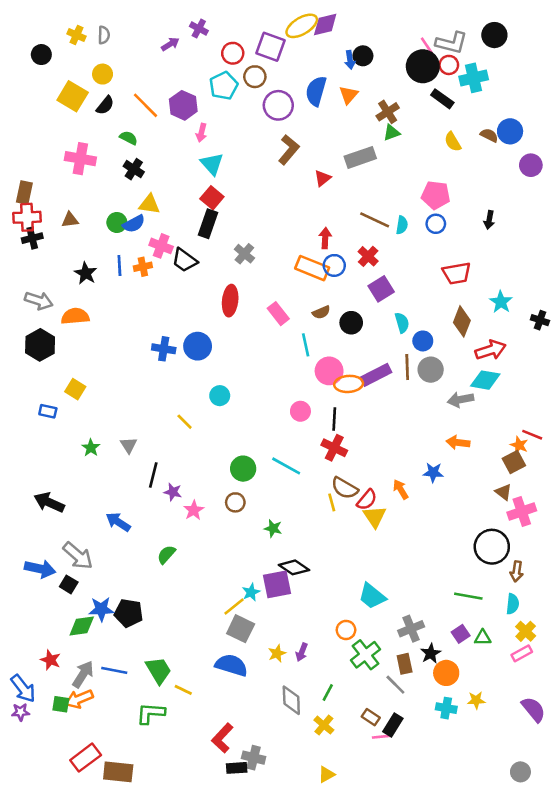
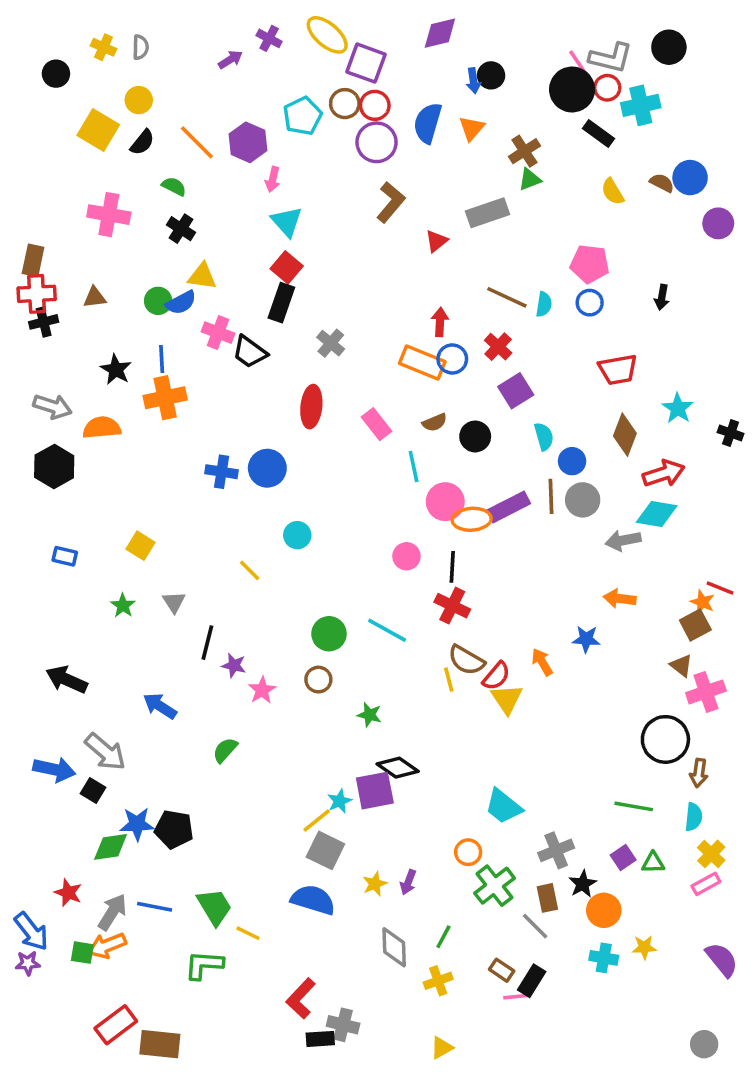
yellow ellipse: (302, 26) -> (327, 35), moved, turned 72
red circle: (233, 53) -> (375, 105), moved
orange cross: (143, 267) -> (165, 398), moved, size x1.6
yellow square: (75, 389) -> (141, 546), moved
yellow cross: (324, 725) -> (438, 981), turned 30

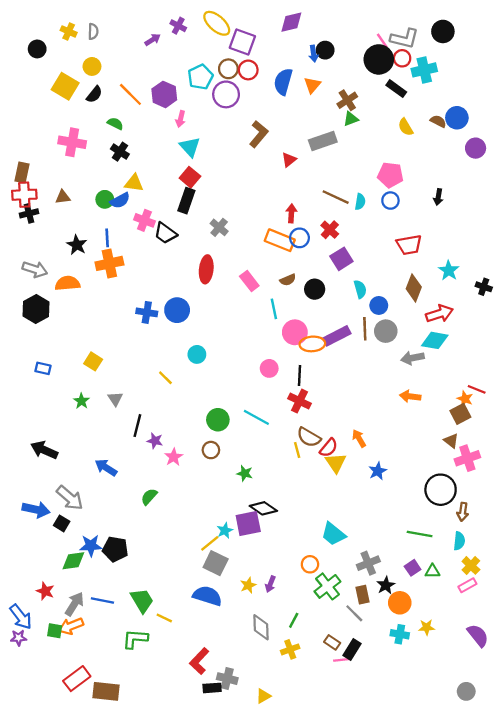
purple circle: (377, 142) -> (226, 94), moved
blue star: (586, 639) -> (378, 471), moved, turned -30
yellow triangle: (442, 1048) -> (263, 696), moved

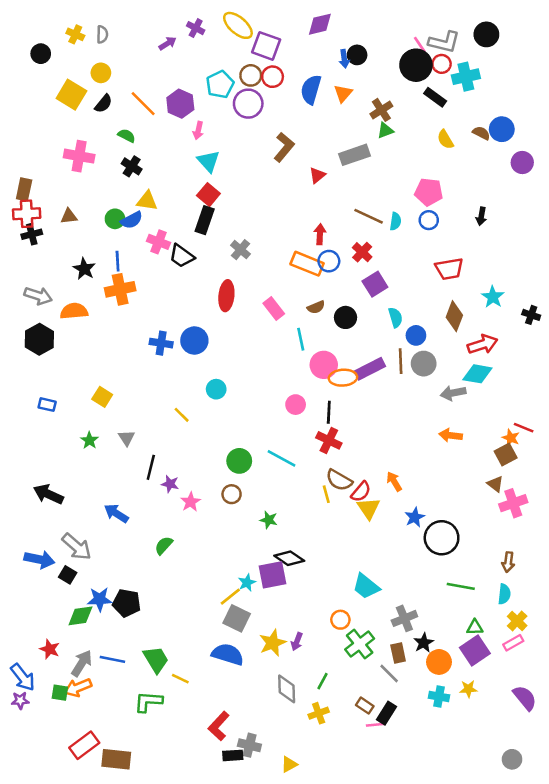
black circle: (441, 490) -> (442, 538), moved
purple square: (413, 568) -> (475, 650), moved, size x1.6
yellow star: (248, 585) -> (273, 643), size x1.5

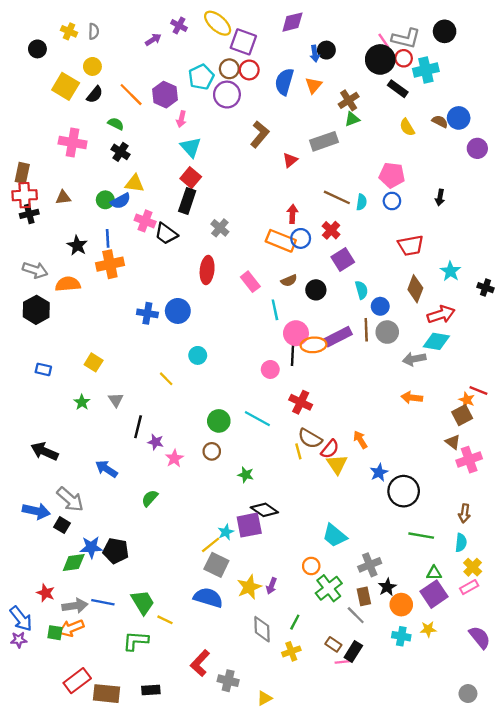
black line: (329, 412) -> (292, 355), moved
gray arrow: (82, 663) -> (75, 606), turned 50
black rectangle: (233, 755) -> (151, 690), moved

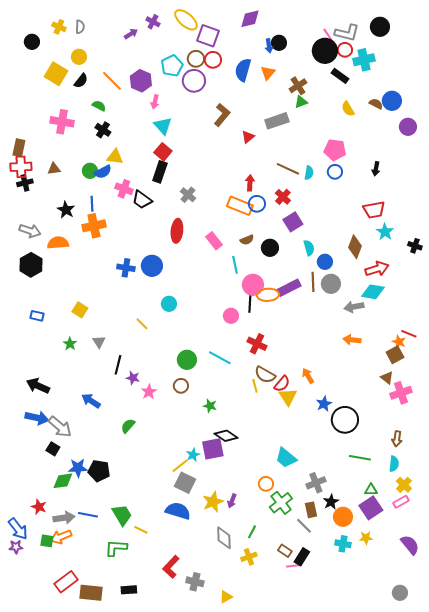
red trapezoid: (411, 245) -> (374, 210), moved
blue arrow: (36, 511) -> (37, 418), moved

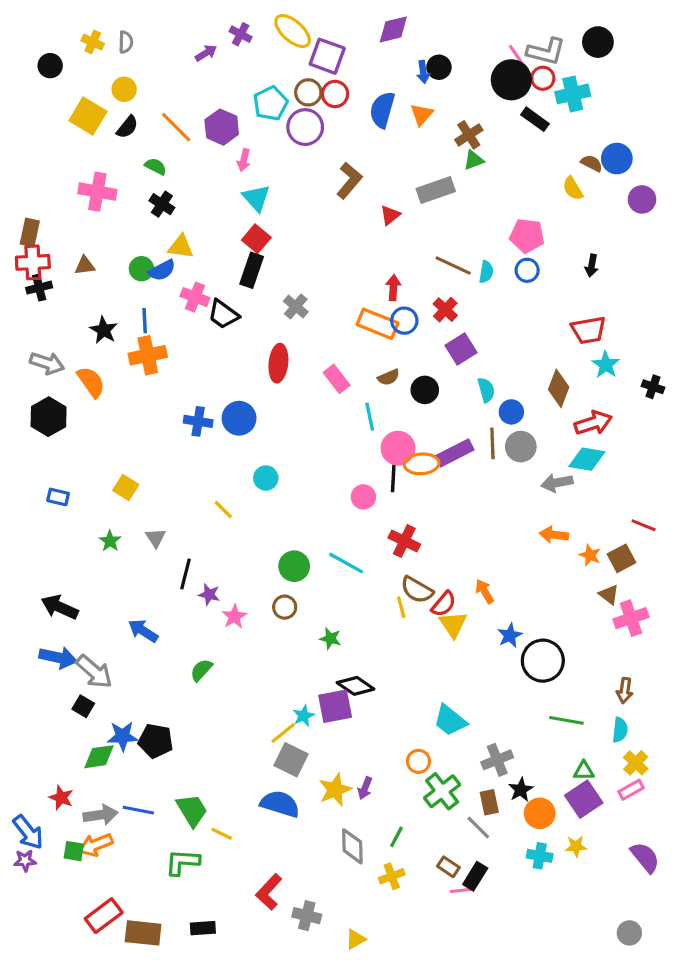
yellow semicircle: (348, 109) -> (573, 188), moved
orange semicircle: (58, 243) -> (91, 382), turned 60
orange star: (399, 342) -> (590, 555), moved

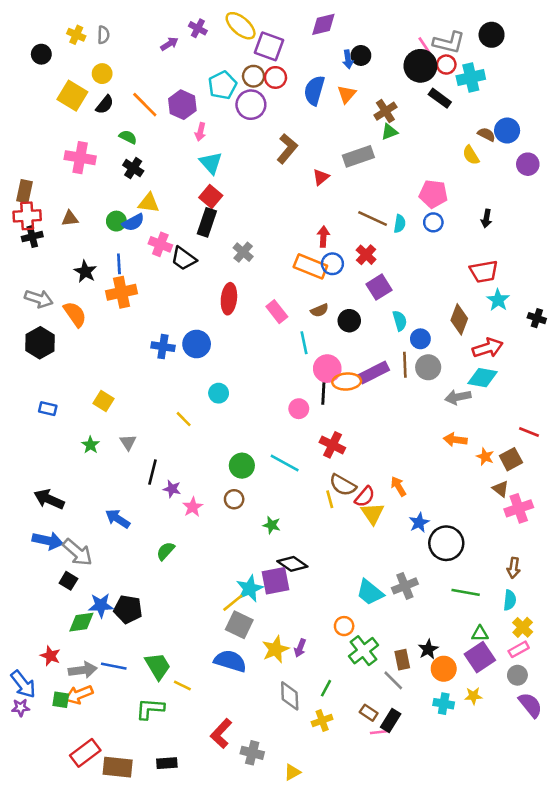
cyan star: (304, 716) -> (250, 589), size x1.5
gray cross: (497, 760) -> (405, 586), moved
gray circle: (629, 933) -> (517, 675), moved

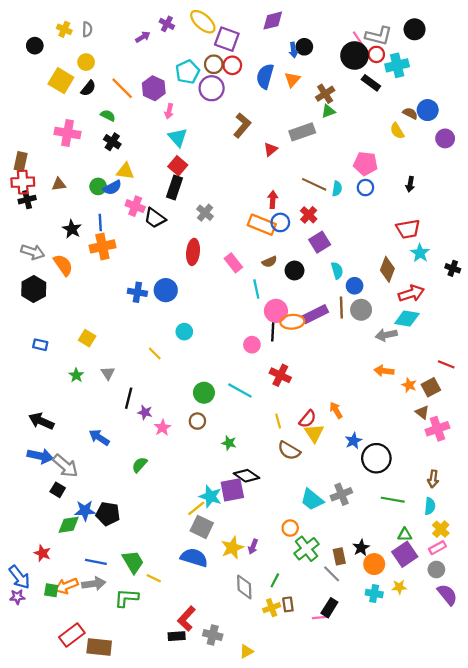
brown semicircle: (343, 485) -> (289, 451), moved
cyan star: (250, 589) -> (210, 496), turned -30
gray arrow: (83, 670) -> (94, 584), moved
brown rectangle: (369, 713) -> (288, 604), moved, turned 48
black rectangle: (167, 763) -> (177, 636), moved

